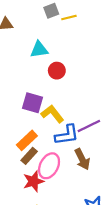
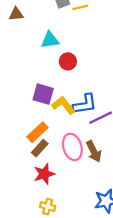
blue L-shape: (67, 135) -> (85, 104), moved
pink ellipse: (49, 166) -> (72, 147), moved, turned -45

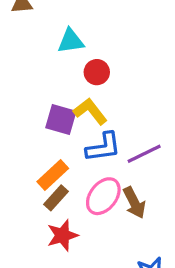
blue L-shape: (85, 104) -> (103, 147), moved
yellow L-shape: (63, 105) -> (90, 111), moved
pink ellipse: (72, 147) -> (103, 196), turned 55

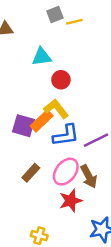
purple square: (61, 119) -> (24, 126), moved
orange rectangle: (53, 175) -> (42, 121), moved
red star: (63, 235) -> (71, 201), moved

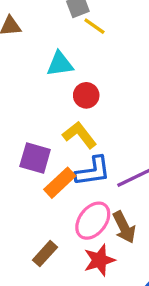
yellow line: (74, 22) -> (94, 26), moved, turned 49
orange rectangle: (42, 121) -> (60, 183), moved
brown rectangle: (31, 173) -> (45, 254), moved

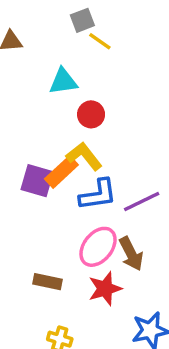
orange rectangle: (60, 183) -> (61, 172), moved
brown rectangle: (45, 254) -> (47, 282), turned 60

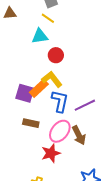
yellow line: (100, 41) -> (48, 18), moved
blue L-shape: (98, 195) -> (60, 101), turned -70
brown rectangle: (47, 282) -> (31, 123), moved
red star: (105, 289) -> (51, 153), moved

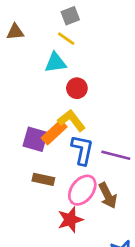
purple line: (85, 105) -> (116, 155), turned 40

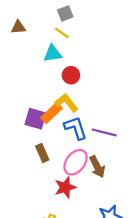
blue L-shape: (82, 150) -> (76, 128), turned -30
brown rectangle: (43, 179) -> (42, 153), turned 54

